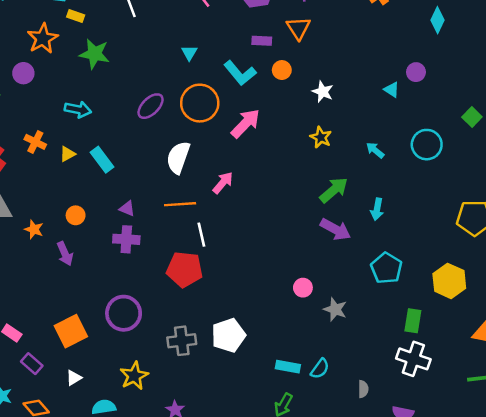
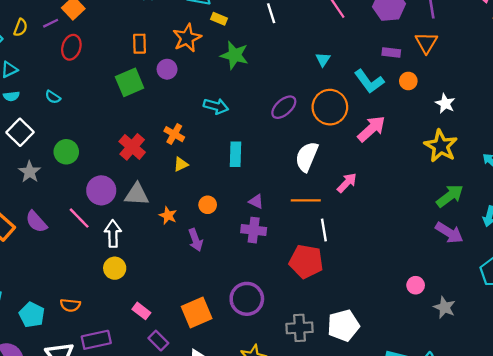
yellow star: (321, 137) -> (441, 146), size x1.6
yellow triangle: (67, 154) -> (181, 164), moved
cyan rectangle: (102, 160) -> (235, 154), turned 35

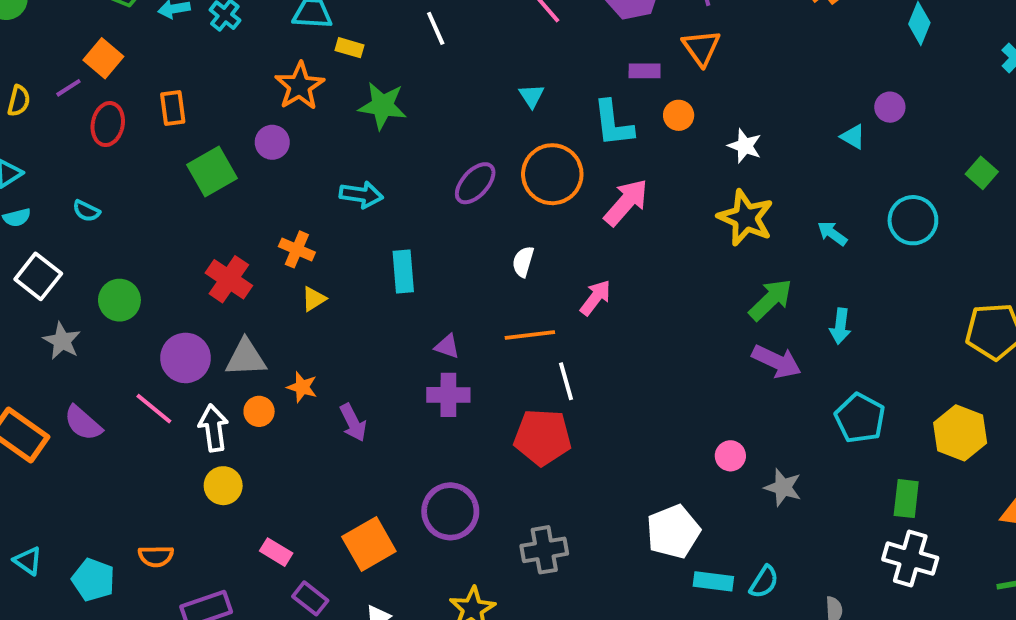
orange rectangle: (139, 44) -> (173, 108), moved
cyan L-shape: (369, 81) -> (613, 124), turned 36
white semicircle: (307, 157) -> (523, 262), size x0.6
orange circle: (208, 205) -> (259, 411), moved
white pentagon: (343, 325) -> (673, 532), moved

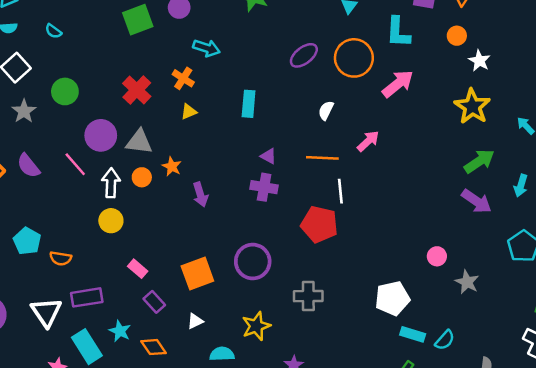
orange circle: (679, 115) -> (457, 36), moved
cyan arrow: (361, 195) -> (206, 48), moved
cyan pentagon: (93, 580) -> (27, 241), moved

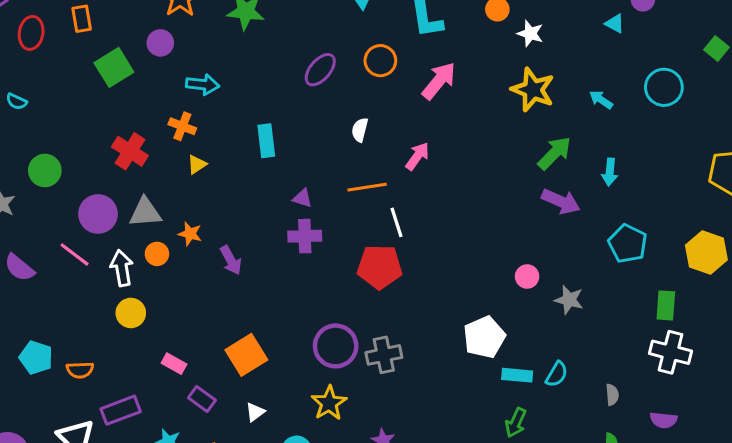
orange circle: (354, 58) -> (380, 61), size x0.7
purple circle: (253, 262) -> (336, 346), moved

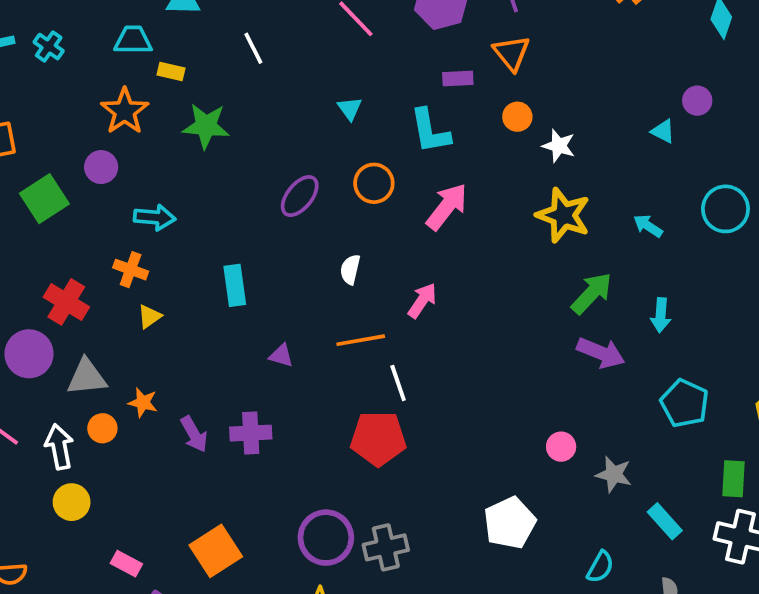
purple circle: (98, 214) -> (29, 354), moved
purple cross: (305, 236) -> (251, 433), moved
cyan rectangle: (517, 375) -> (665, 521), moved, turned 44

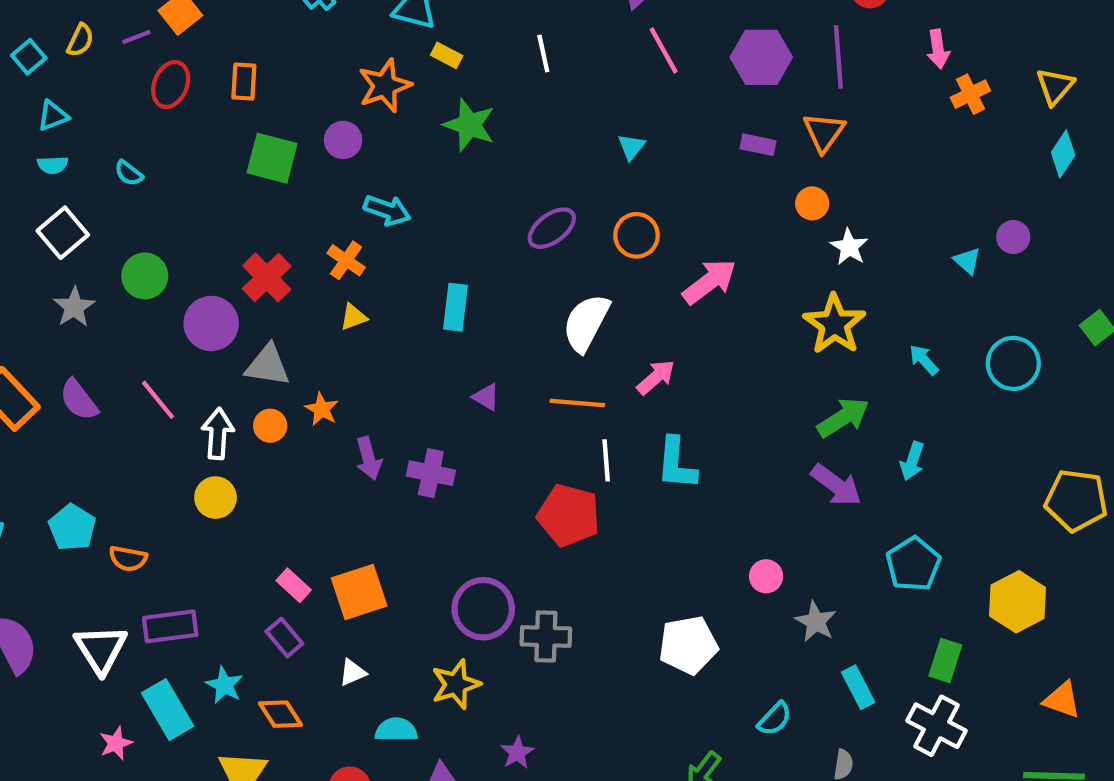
cyan L-shape: (430, 131) -> (676, 463), moved
green square: (44, 199) -> (272, 158), turned 33
white semicircle: (350, 269) -> (586, 323), size x1.8
pink rectangle: (126, 564) -> (294, 585), moved

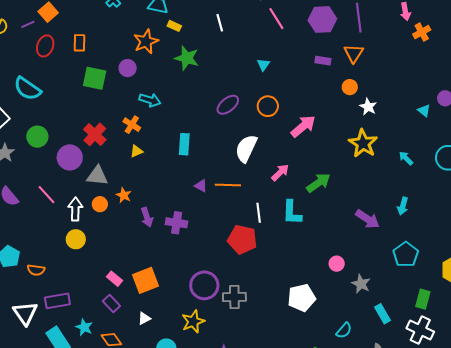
cyan semicircle: (129, 173) -> (27, 89), size x2.0
orange line: (577, 403) -> (228, 185), moved
green arrow: (843, 418) -> (318, 183), moved

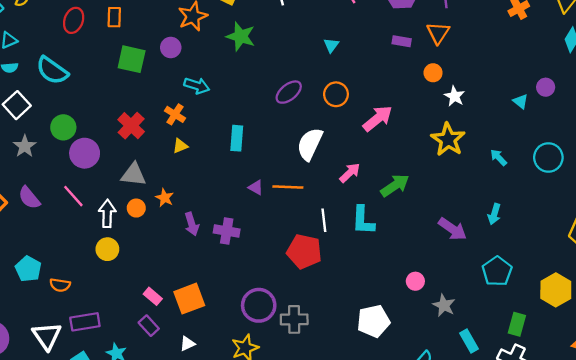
purple circle: (70, 157) -> (85, 153), moved

